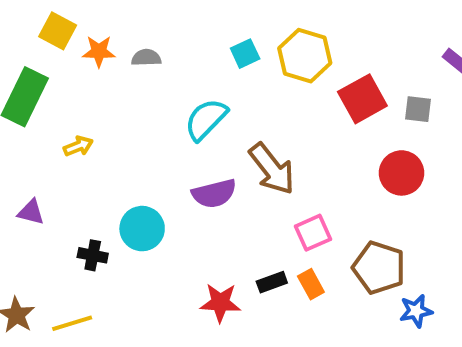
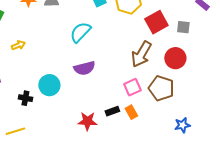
brown arrow: (272, 169) -> (141, 54), moved, turned 68
brown pentagon: (379, 268) -> (161, 88), moved

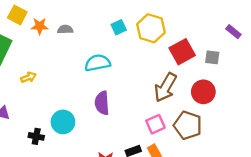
cyan semicircle: (80, 32) -> (98, 63), turned 35
purple semicircle: (84, 68) -> (102, 103), turned 100

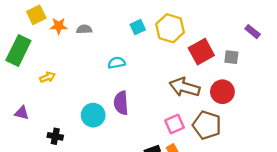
yellow square: (17, 15) -> (36, 15), turned 36
cyan semicircle: (98, 63) -> (117, 63), size x0.7
brown arrow: (165, 87) -> (185, 87), turned 76
cyan circle: (63, 122) -> (93, 115), moved

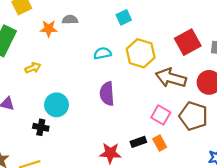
orange star: (59, 26) -> (49, 29), moved
yellow hexagon: (170, 28) -> (141, 53), moved
cyan circle: (93, 115) -> (56, 105), moved
pink square: (175, 124) -> (161, 115), turned -36

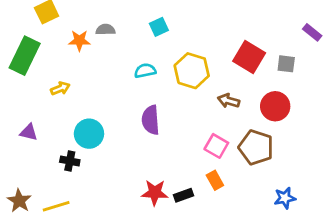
cyan square: (124, 17) -> (159, 27), moved
red square: (188, 42) -> (249, 57), turned -30
brown arrow: (171, 78) -> (229, 101), size x0.6
black rectangle: (138, 142) -> (183, 195), moved

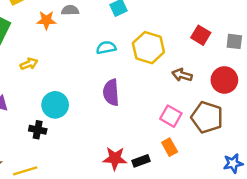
red square: (249, 57) -> (201, 35), size x0.7

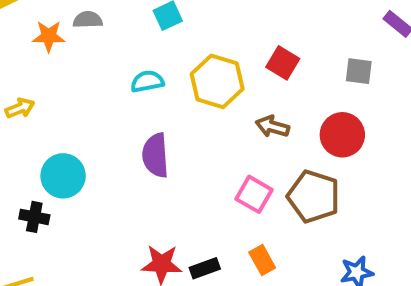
red square: (201, 35) -> (283, 63), moved
orange rectangle: (170, 147) -> (262, 260), moved

